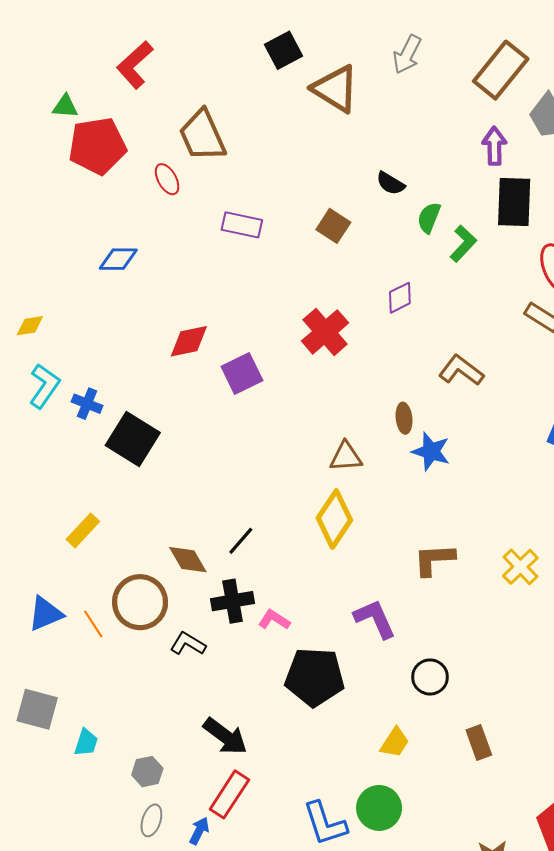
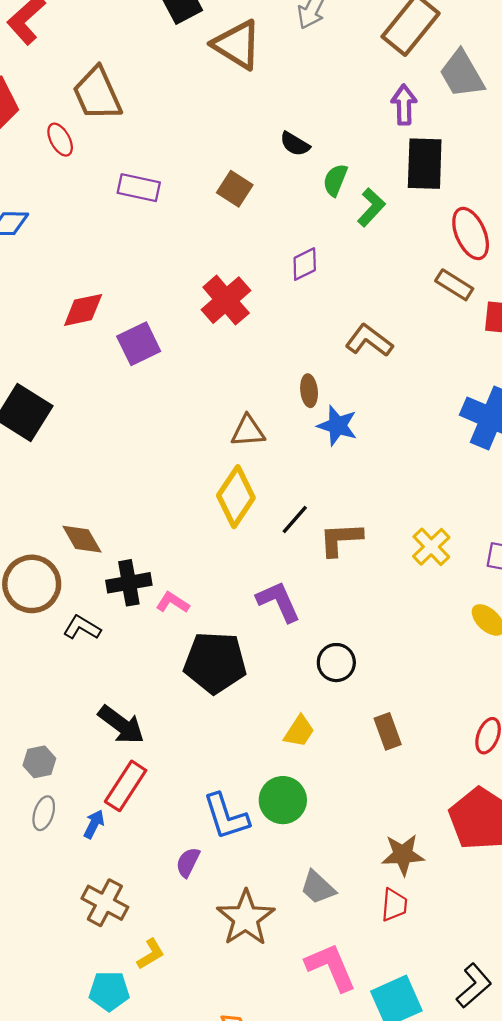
black line: (241, 541) -> (295, 520), moved

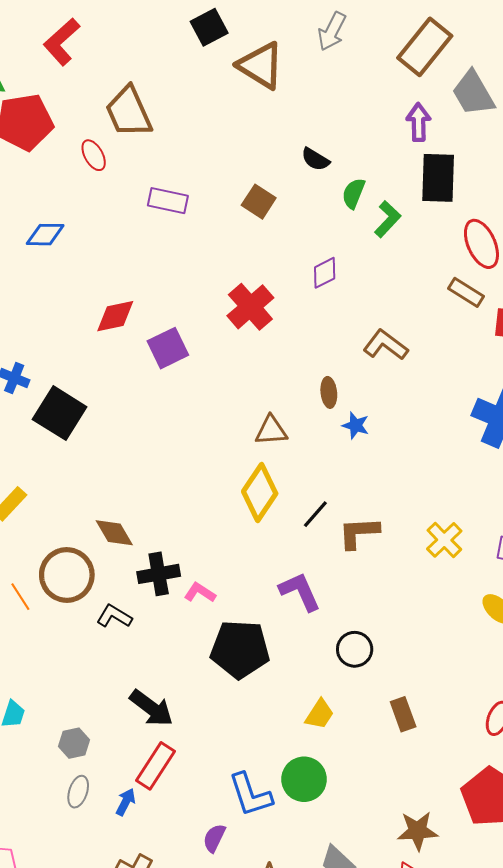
blue star: (337, 426) -> (356, 425), size x0.7

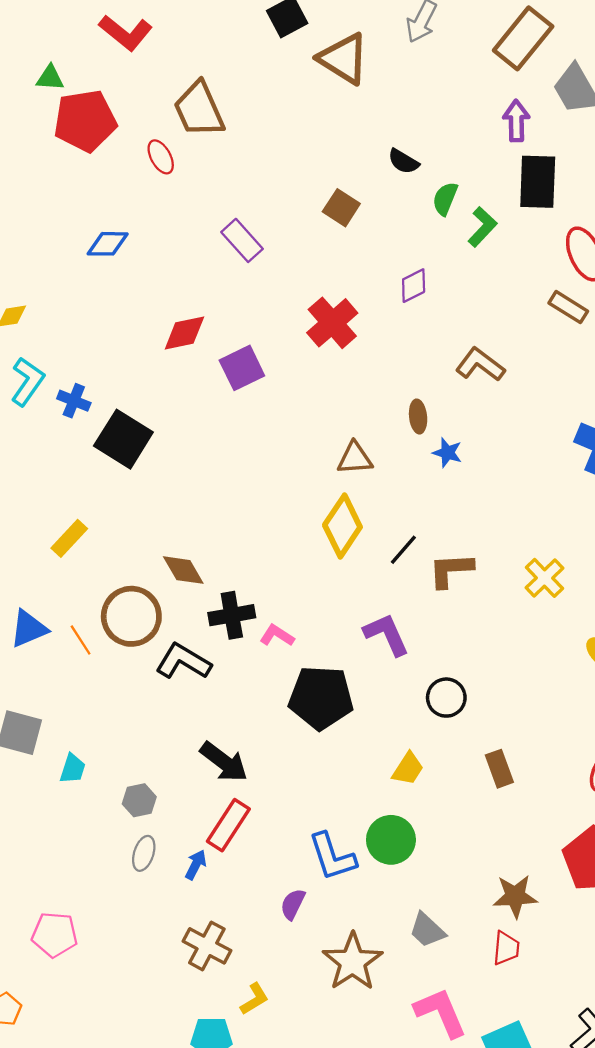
red L-shape: (62, 42) -> (126, 33), turned -99
purple rectangle: (168, 201) -> (242, 240), moved, turned 36
black L-shape: (114, 616) -> (183, 661), size x1.4

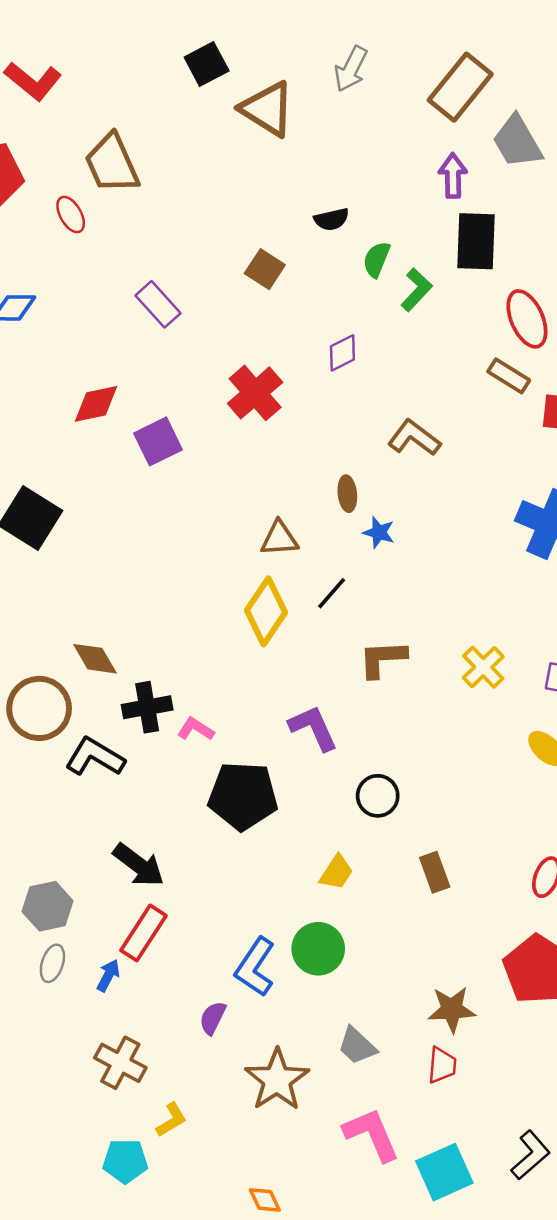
black semicircle: (403, 161) -> (332, 219), turned -44
black line: (403, 550) -> (332, 593), moved
gray hexagon: (139, 800) -> (48, 906), size x1.4
blue L-shape: (332, 857) -> (255, 967), turned 52

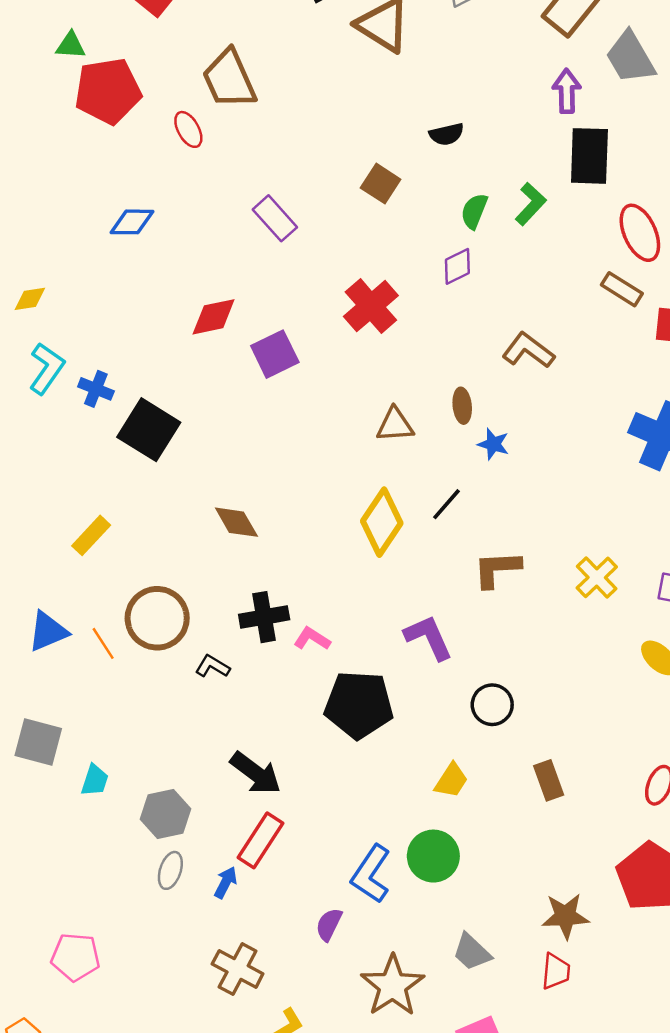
green semicircle: (376, 259) -> (474, 211), moved
brown triangle: (279, 539) -> (395, 425), moved
brown diamond: (95, 659) -> (236, 522), moved
black L-shape: (95, 757) -> (212, 666), size x0.6

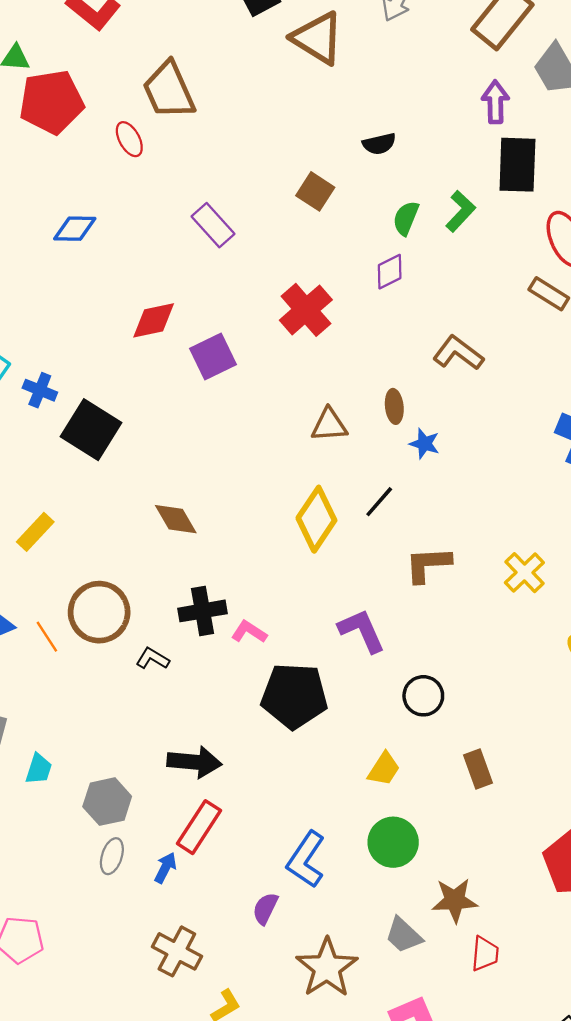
black arrow: (256, 773) -> (194, 762), turned -32
green circle: (433, 856) -> (393, 842), moved
brown star: (565, 916) -> (455, 900), moved

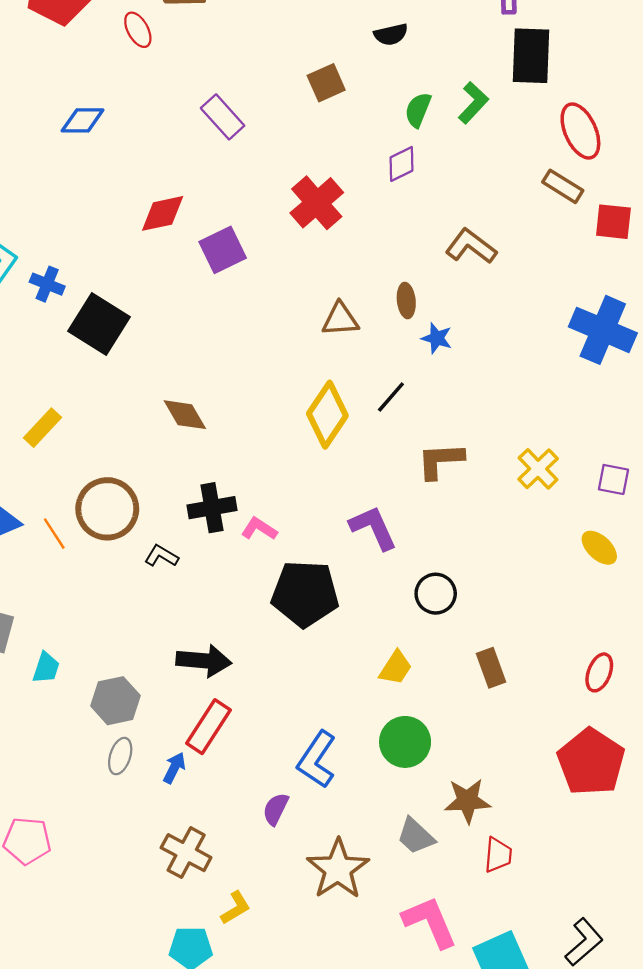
brown square: (315, 191) -> (326, 83), turned 33

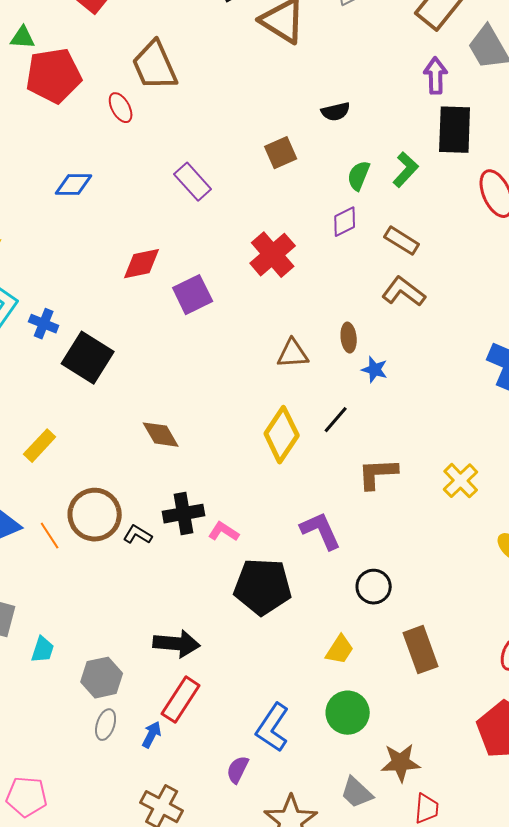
brown rectangle: (563, 186) -> (402, 241), moved
black L-shape: (161, 556) -> (138, 535), moved
brown rectangle: (491, 668) -> (421, 650), size x1.4

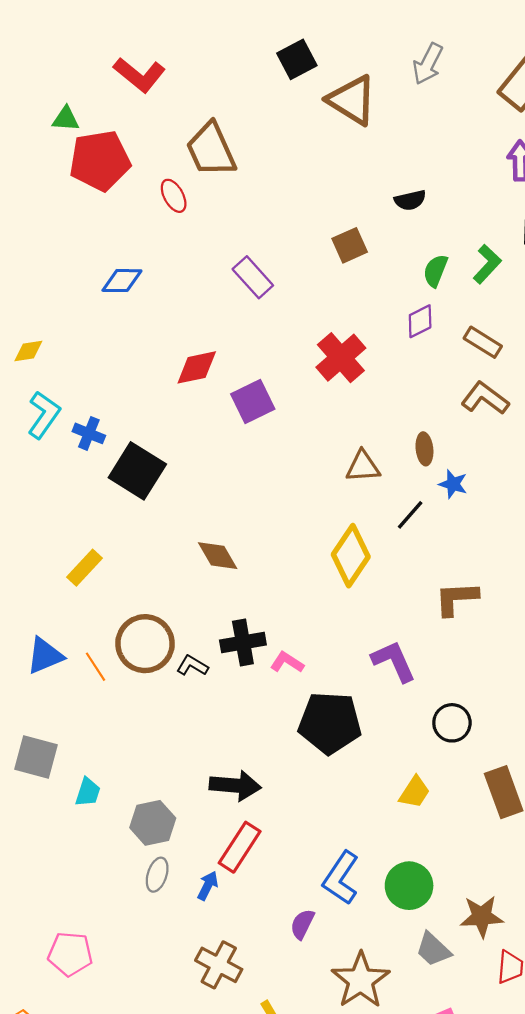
black line: (336, 420) -> (410, 515), moved
green circle: (348, 713) -> (409, 886), moved

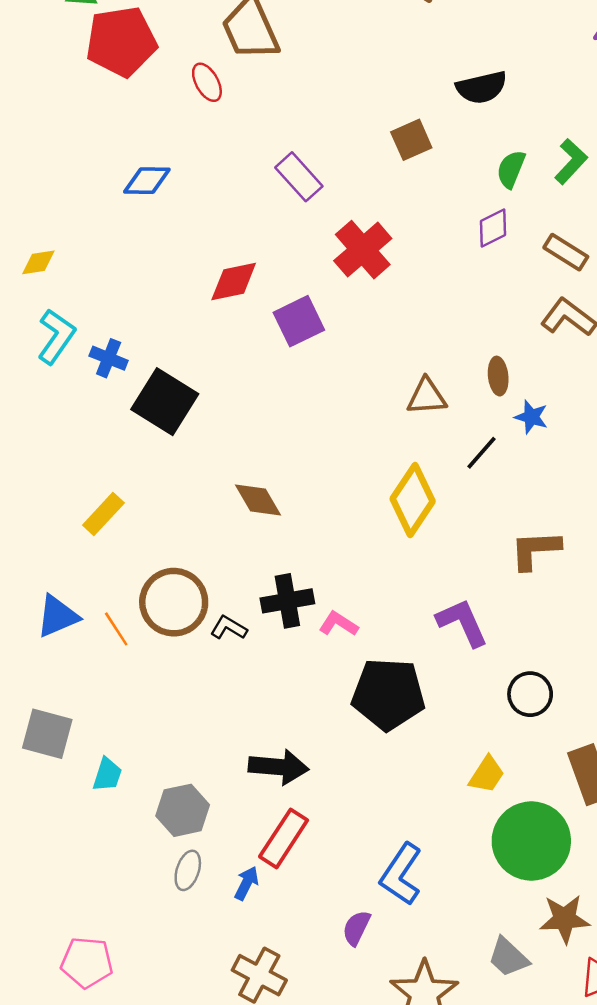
black semicircle: (410, 200) -> (482, 87), size x1.4
red cross: (341, 358) -> (363, 250), moved
green circle: (409, 886) -> (531, 841), moved, size x1.4

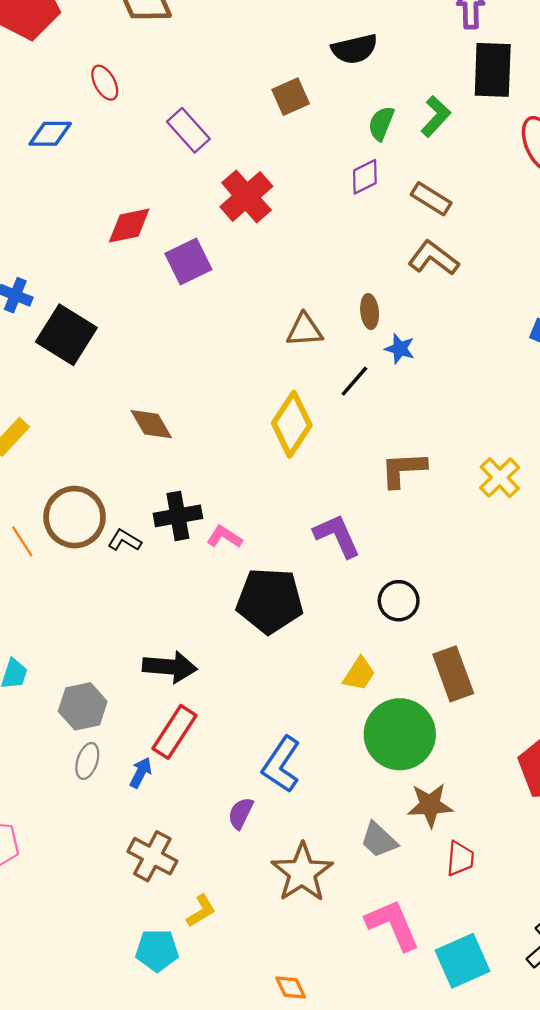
red ellipse: (207, 82) -> (105, 83), moved

